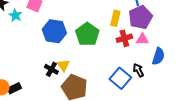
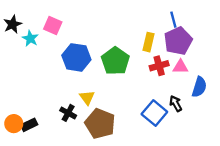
black cross: (51, 69) -> (68, 113), moved

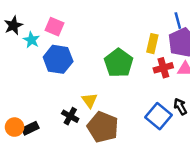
blue hexagon: (76, 57) -> (58, 59), moved

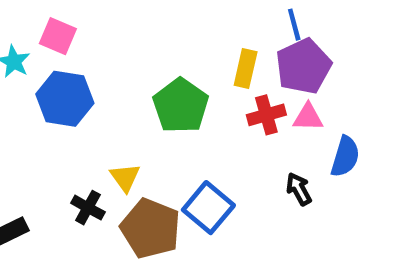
blue square: (158, 116) -> (208, 208), moved

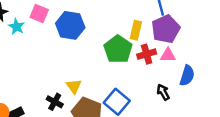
blue hexagon: (65, 99) -> (70, 25), moved
green pentagon: (181, 106) -> (118, 49), moved

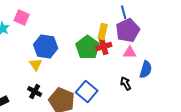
blue hexagon: (70, 25) -> (46, 46), moved
red cross: (147, 54) -> (104, 46), moved
yellow triangle: (74, 86) -> (36, 64), moved

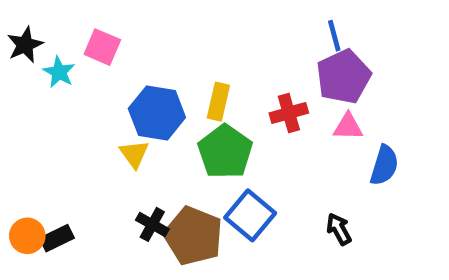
yellow rectangle: (103, 31) -> (218, 102), moved
green pentagon: (88, 47) -> (225, 152), moved
black arrow: (126, 83) -> (339, 229), moved
black cross: (35, 91) -> (152, 224), moved

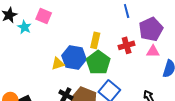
blue line: (334, 36) -> (127, 11), moved
blue hexagon: (157, 113) -> (74, 57), moved
yellow triangle: (134, 154) -> (58, 64), turned 48

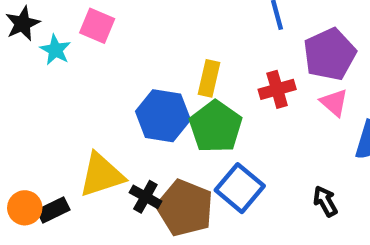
pink triangle: (153, 51) -> (334, 103), turned 40
yellow triangle: (58, 64) -> (102, 175), moved, size x1.6

